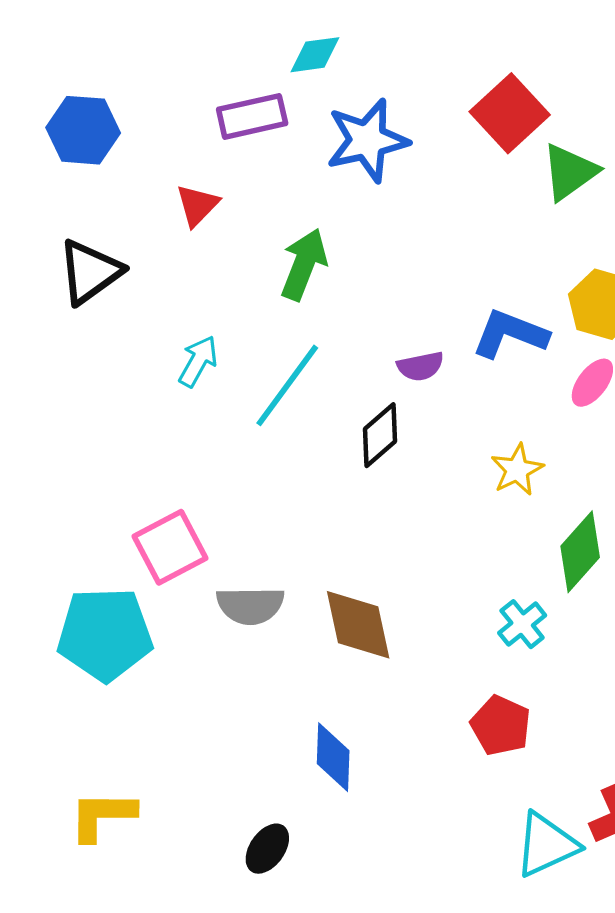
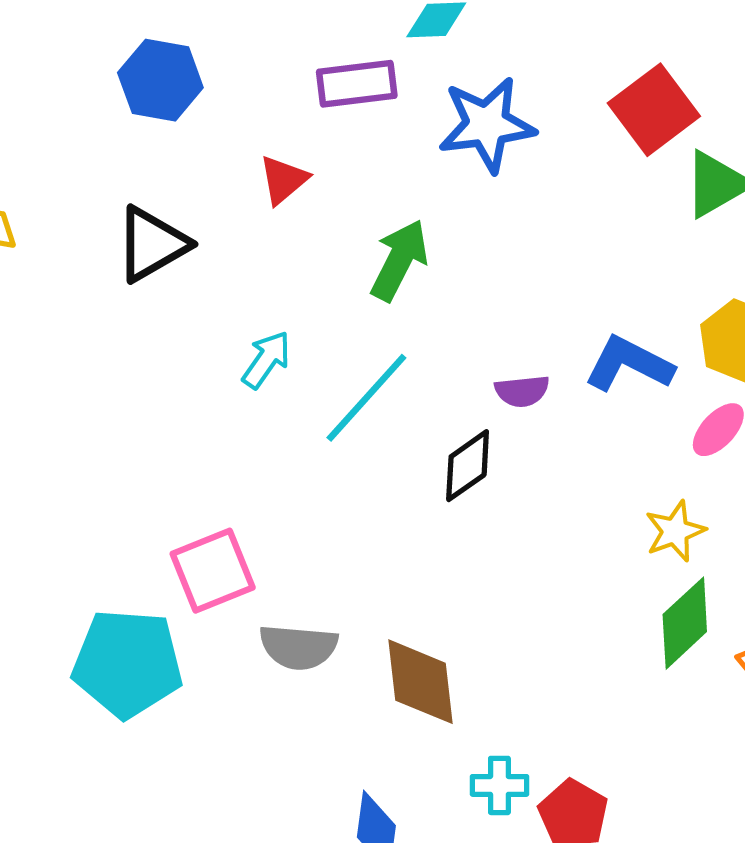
yellow star: (517, 470) -> (675, 531), moved
cyan cross: (522, 624) -> (499, 785), moved, turned 33

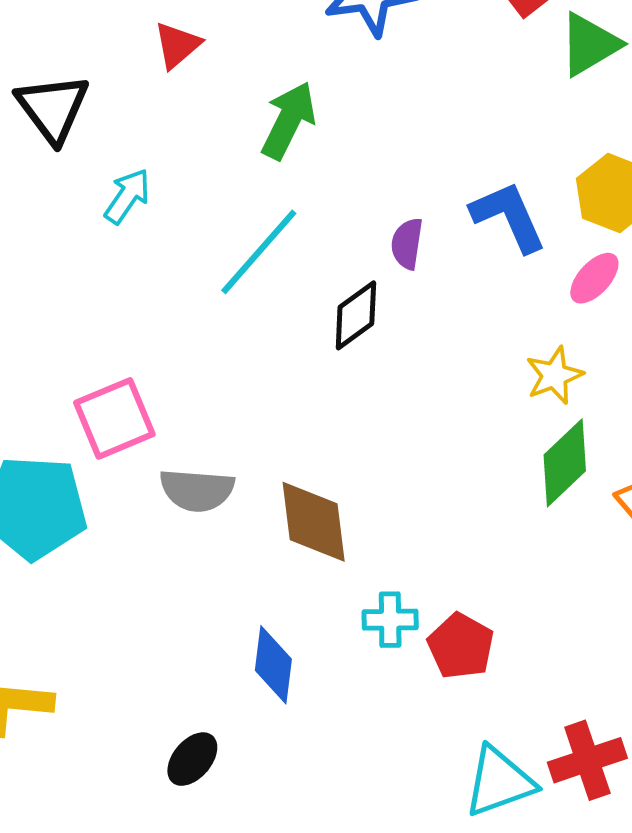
black triangle: (152, 244) -> (53, 108), turned -36
cyan arrow: (266, 360) -> (127, 196), moved
blue L-shape: (629, 364) -> (509, 217), turned 40
purple semicircle: (522, 391) -> (407, 244), turned 105

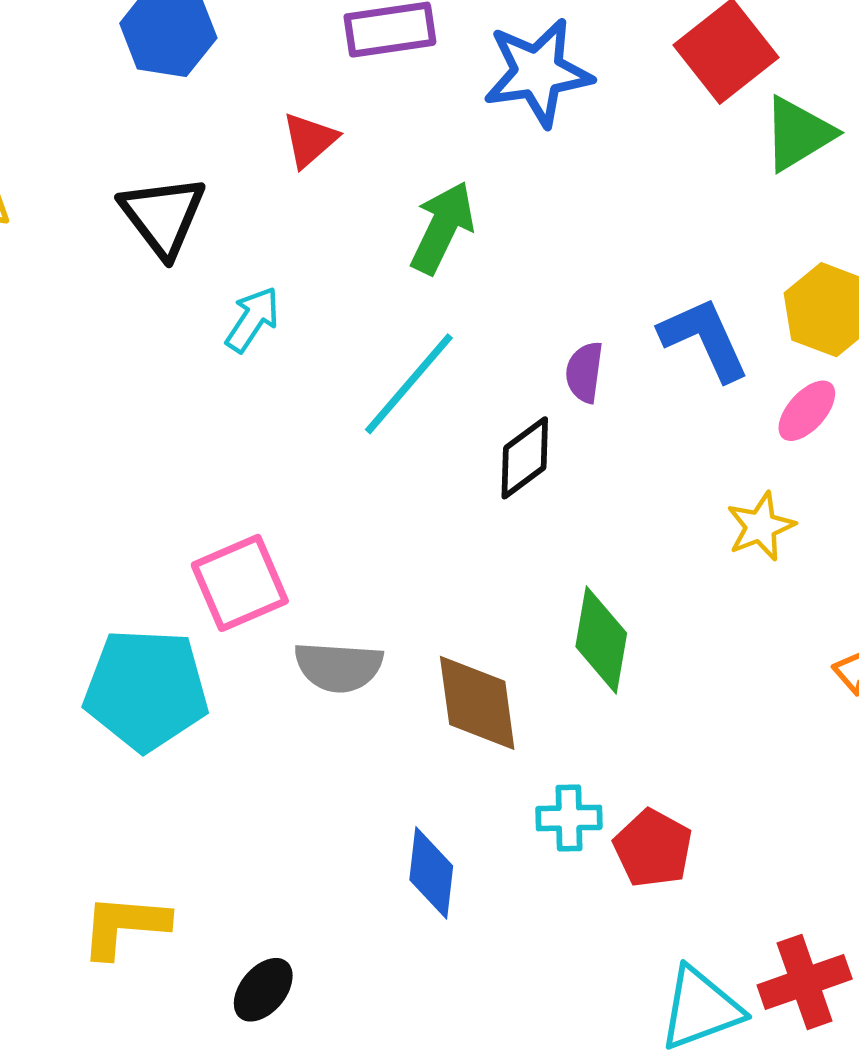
green diamond: (565, 463) -> (601, 640), moved, turned -36
black ellipse: (192, 759) -> (263, 990), moved

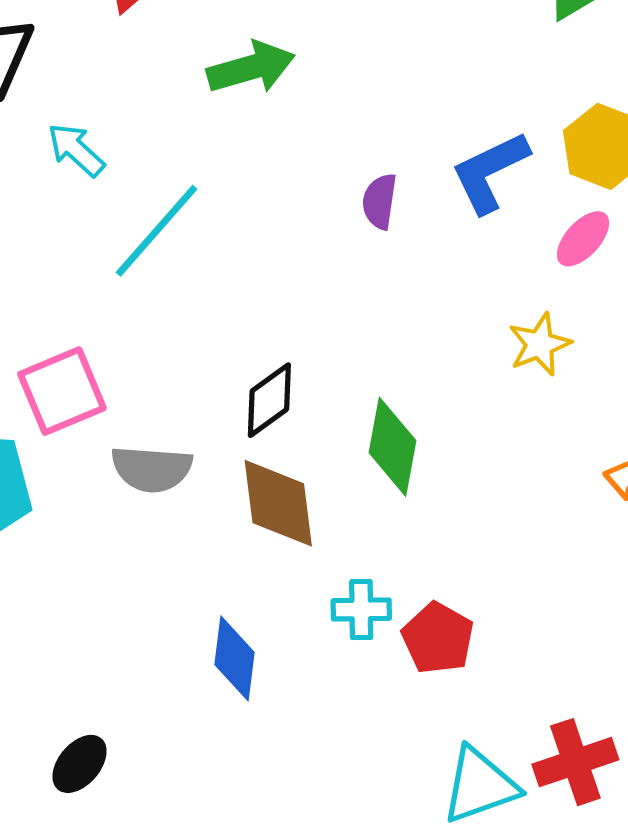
green arrow: (442, 228) -> (251, 68), turned 48
cyan arrow: (252, 319) -> (76, 150), turned -82
blue L-shape: (704, 339) -> (490, 172), turned -92
cyan line: (409, 384) -> (157, 231), moved
black diamond: (525, 458) -> (269, 400), moved

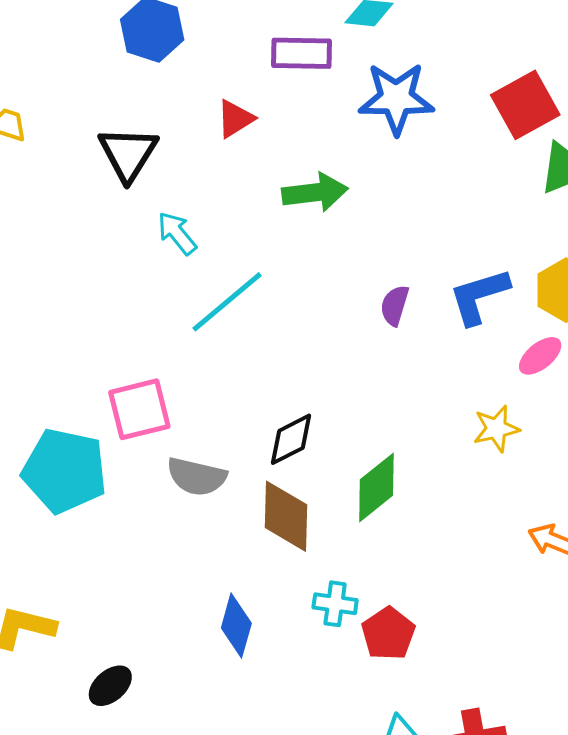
green diamond: (393, 447) -> (376, 487), turned 32

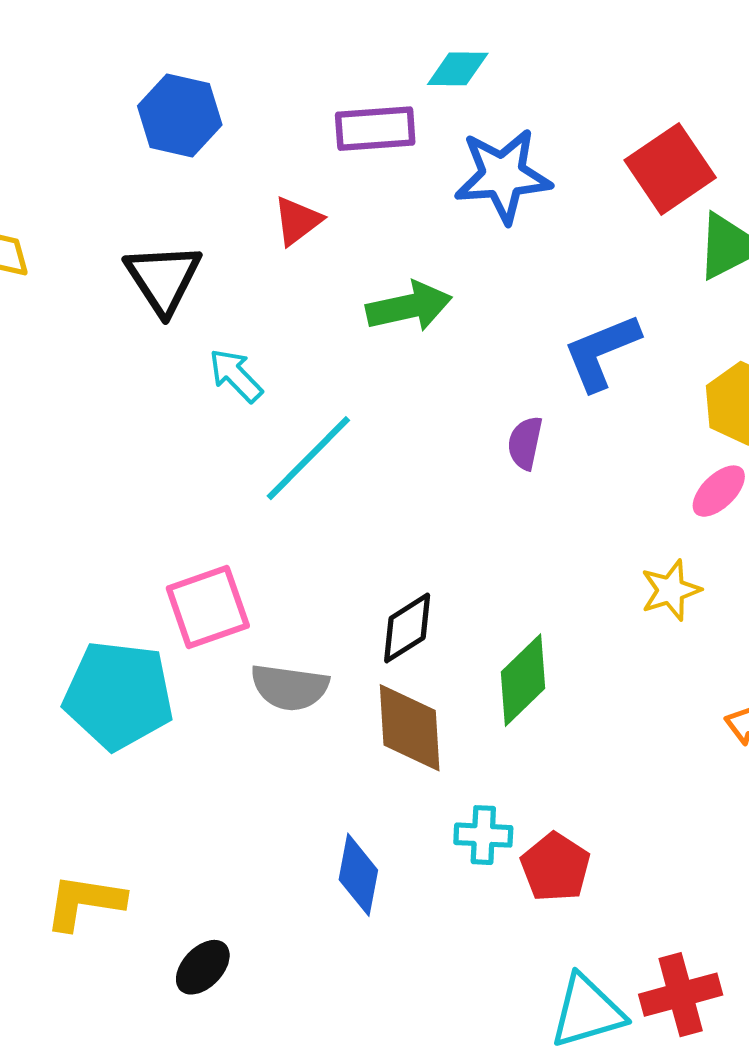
blue L-shape: (479, 296) -> (601, 352), moved

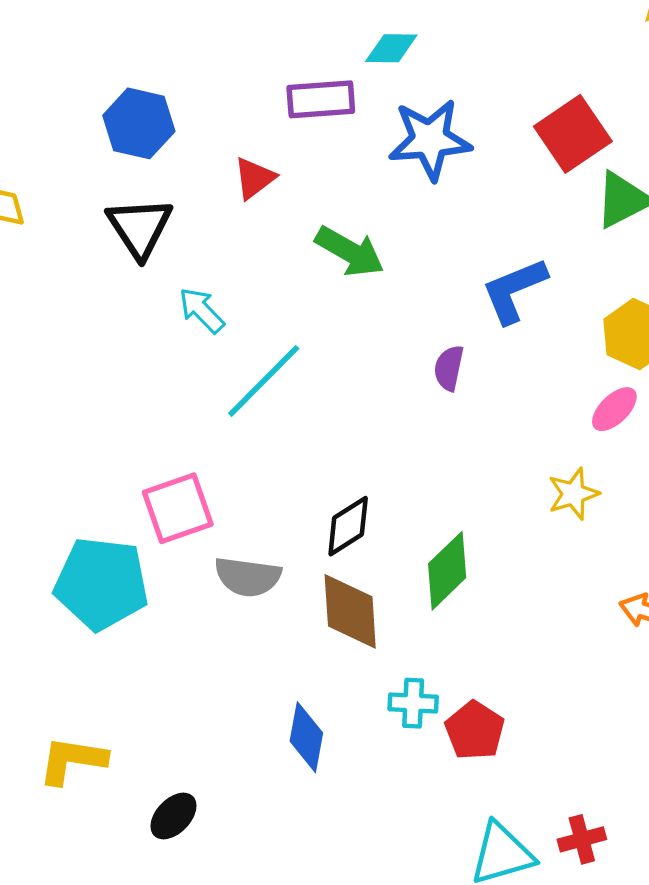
blue hexagon: (180, 115) -> (139, 123), moved
green arrow: (409, 307) -> (350, 251), turned 42
red cross: (681, 995) -> (582, 839), size x0.7

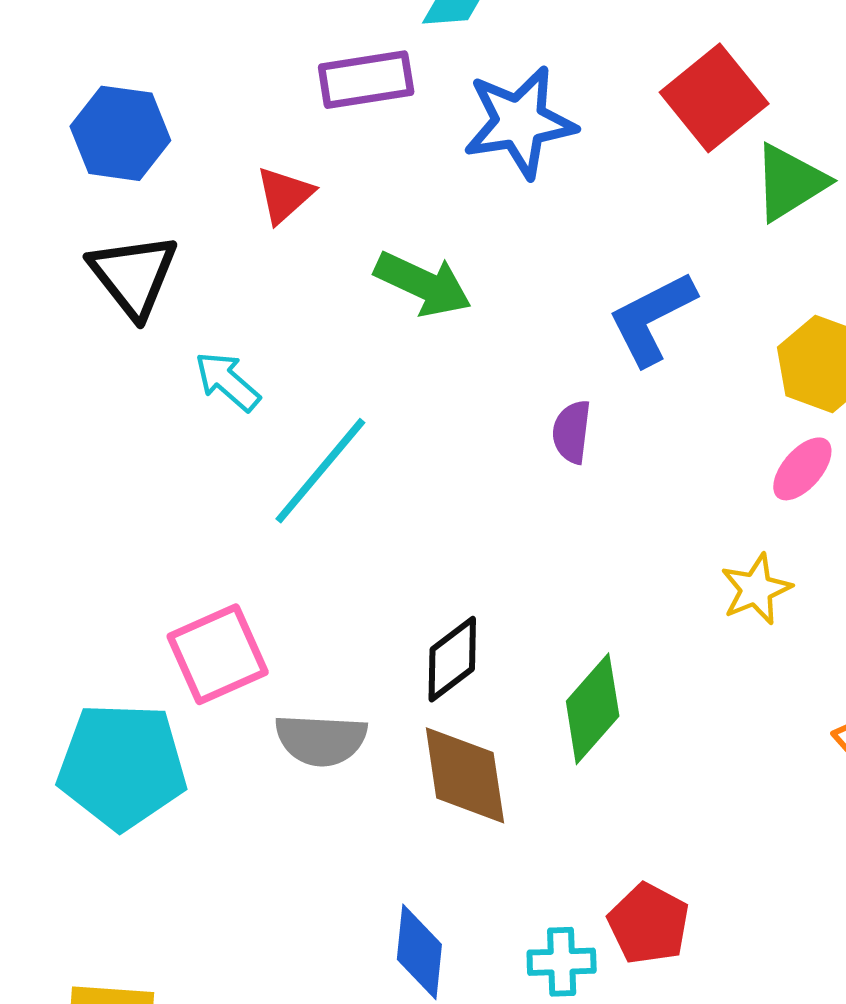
cyan cross: (413, 703) -> (562, 962), moved

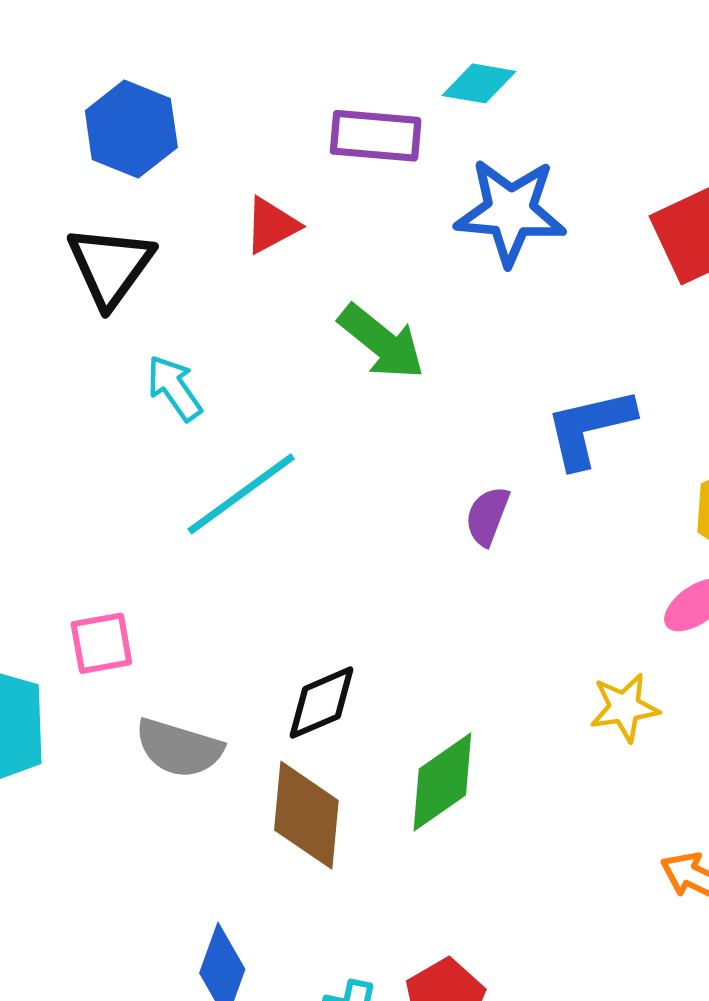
pink square: (218, 654) -> (101, 643), size x0.7

